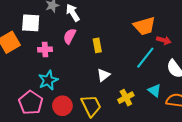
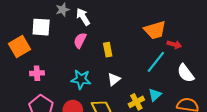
pink cross: (45, 49) -> (37, 73), moved
cyan star: (48, 80) -> (81, 79), moved, turned 30
cyan triangle: (155, 90) -> (155, 95), moved, turned 40

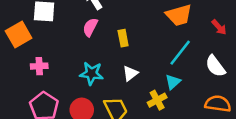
red arrow: (174, 44) -> (219, 27), moved, turned 32
cyan triangle: (155, 95) -> (173, 82), moved

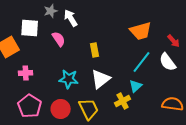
pink semicircle: (90, 27) -> (59, 39), moved, turned 119
white semicircle: (215, 66) -> (168, 62), moved
white triangle: (130, 73) -> (101, 79), size x1.5

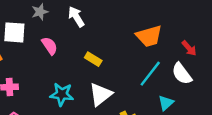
white arrow: (71, 18) -> (76, 17), moved
yellow rectangle: (95, 50) -> (93, 59), turned -48
cyan triangle: (136, 86) -> (166, 103), moved

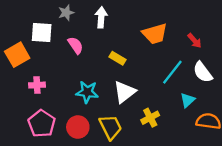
white arrow: (76, 17) -> (101, 17), turned 36
orange trapezoid: (149, 36) -> (155, 34), moved
red arrow: (189, 48) -> (195, 41), moved

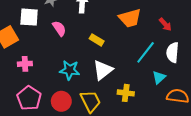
white semicircle: (203, 72) -> (173, 52), turned 42
yellow cross: (150, 118) -> (126, 93), turned 35

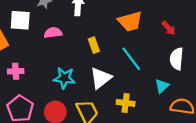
pink semicircle: (59, 28) -> (53, 33), turned -63
yellow rectangle: (97, 40) -> (94, 45), turned 40
cyan line: (146, 52) -> (131, 59), moved, turned -75

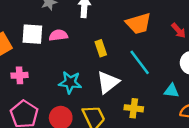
white square: (20, 20) -> (32, 34), moved
cyan triangle: (162, 86) -> (171, 91), turned 49

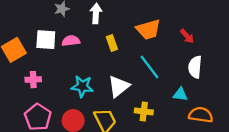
yellow rectangle: (101, 48) -> (112, 43), moved

